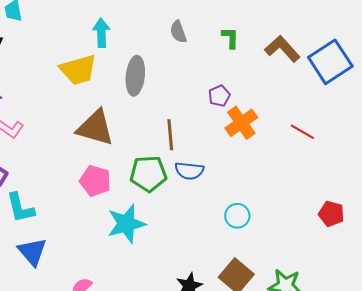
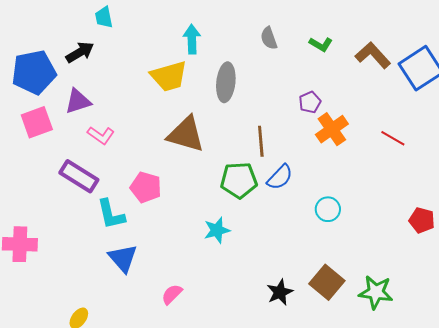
green L-shape: (230, 38) -> (321, 44), turned 120
blue semicircle: (189, 171) -> (280, 177), turned -52
pink pentagon: (95, 181) -> (146, 187), moved
cyan circle: (237, 216) -> (328, 209), moved
cyan star: (126, 224) -> (217, 230), size x0.7

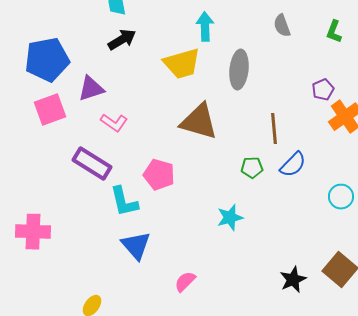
green L-shape: (321, 44) -> (334, 32), turned 80
black arrow: (80, 52) -> (122, 40), moved
green pentagon: (239, 180) -> (252, 168), size x0.6

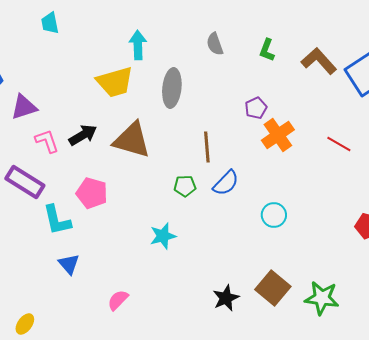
black arrow: (122, 40) -> (83, 135), moved
pink L-shape: (114, 123) -> (47, 141), turned -144
blue triangle: (136, 246) -> (69, 264), size x0.7

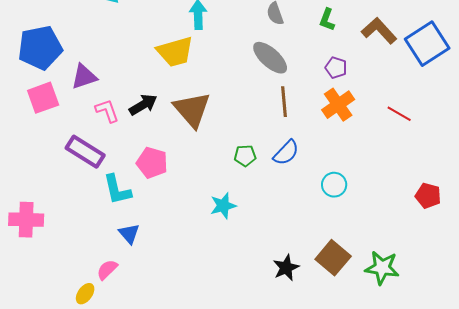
gray ellipse: (172, 88) -> (270, 58), moved, turned -54
purple pentagon: (256, 108) -> (336, 68), moved, turned -30
brown triangle: (132, 140) -> (192, 110), turned 33
brown line: (207, 147) -> (284, 102), moved
pink semicircle: (118, 300) -> (107, 270), moved

